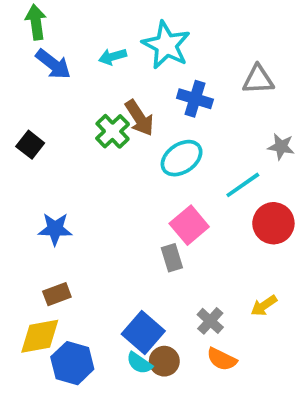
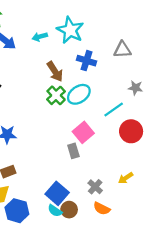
green cross: (113, 131) -> (56, 95), moved

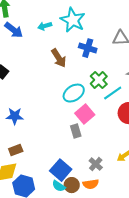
cyan ellipse: (79, 94) -> (74, 93), moved
green cross: (56, 95) -> (99, 80), moved
orange semicircle: (102, 208) -> (91, 184), moved, turned -35

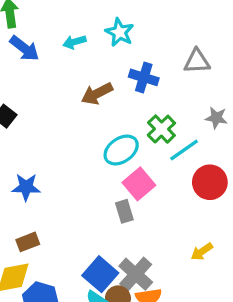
cyan star: (73, 20) -> (120, 32), size x0.7
brown arrow: (59, 58) -> (97, 94), turned 96
gray cross: (96, 164) -> (136, 274), moved, size x1.5

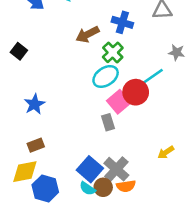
green cross: (161, 129) -> (113, 52), moved
red circle: (210, 182) -> (136, 92), moved
blue star: (26, 187) -> (35, 104), turned -30

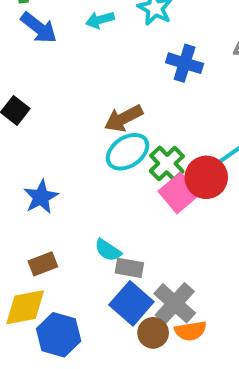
brown arrow: (87, 34) -> (124, 118), moved
green cross: (113, 52) -> (167, 164), moved
cyan ellipse: (106, 77) -> (127, 152), moved
gray rectangle: (108, 122) -> (129, 268), moved, turned -63
cyan semicircle: (87, 188) -> (108, 250), moved

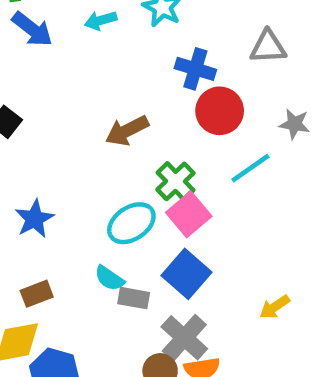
cyan ellipse: (127, 152) -> (131, 223), moved
red circle: (206, 177) -> (220, 111), moved
blue square: (131, 303) -> (187, 274), moved

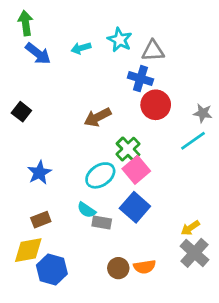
gray triangle: (268, 47) -> (153, 51), moved
cyan line: (250, 168) -> (193, 141), moved
gray cross: (184, 338) -> (194, 253), moved

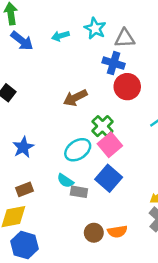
blue hexagon: (52, 269) -> (24, 245), moved

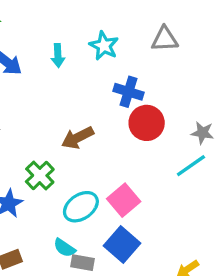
cyan arrow: (60, 36) -> (58, 56), turned -77
gray triangle: (125, 38) -> (165, 39), moved
green cross: (102, 126) -> (40, 175), moved

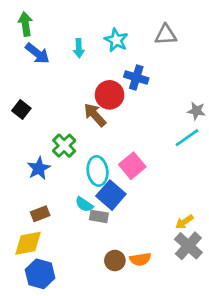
red circle: (147, 123) -> (110, 95), moved
brown arrow: (78, 138) -> (95, 115), turned 75
cyan ellipse: (81, 207) -> (98, 171), turned -64
blue square: (122, 244) -> (111, 195), moved

